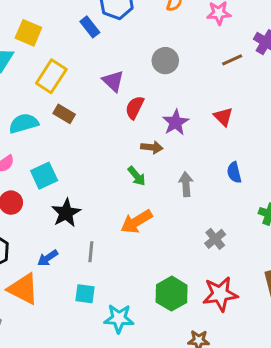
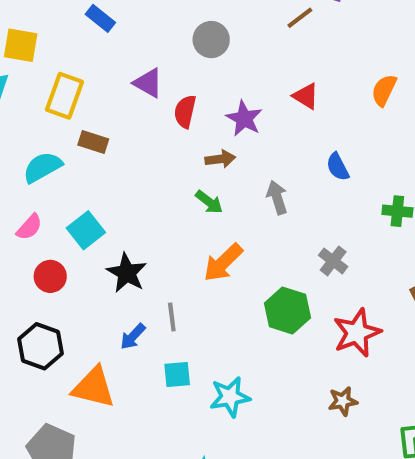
blue arrow: (48, 258) -> (133, 337), moved
green hexagon: (172, 294) -> (287, 310), moved

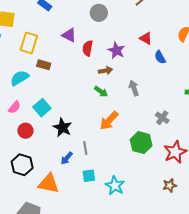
blue semicircle: (338, 167) -> (160, 57), moved
cyan star: (230, 397) -> (115, 186), turned -30

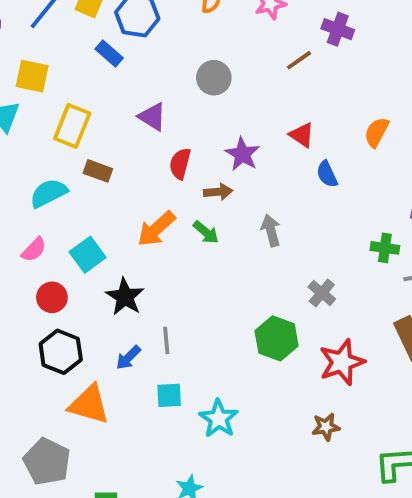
red semicircle: (88, 48) -> (180, 164), moved
orange arrow: (109, 121) -> (156, 229), moved
black hexagon: (22, 165) -> (61, 352), moved

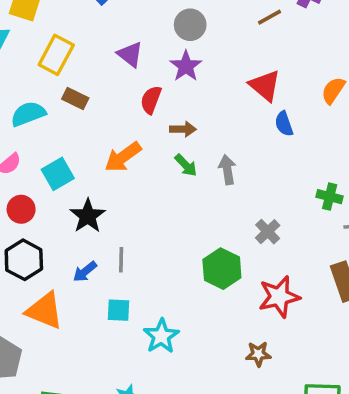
red triangle: (302, 135) -> (265, 86), size x1.4
purple star: (242, 154) -> (186, 66), moved
green arrow: (206, 232) -> (186, 165), moved

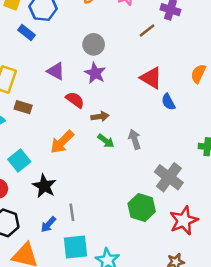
red semicircle: (151, 100) -> (75, 100), turned 114
gray cross: (268, 232) -> (169, 177), size x1.6
cyan square: (118, 310) -> (75, 247), size x1.5

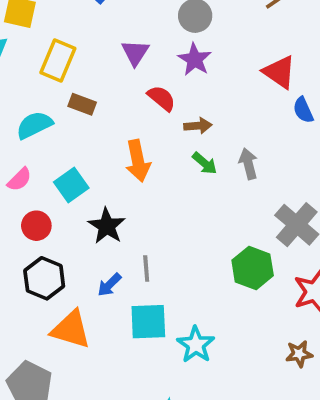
purple triangle: (56, 71) -> (135, 53), turned 30
orange arrow: (62, 142) -> (138, 161), turned -60

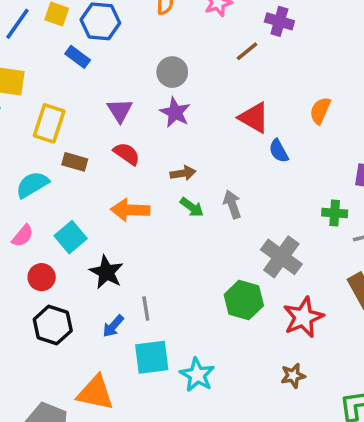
red semicircle: (162, 98) -> (127, 154), moved
orange arrow: (138, 161) -> (130, 210), turned 108
orange triangle: (71, 329) -> (95, 393), moved

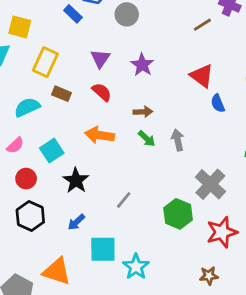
gray circle: (172, 72) -> (127, 14), moved
gray line: (146, 309) -> (124, 200), moved, turned 42

